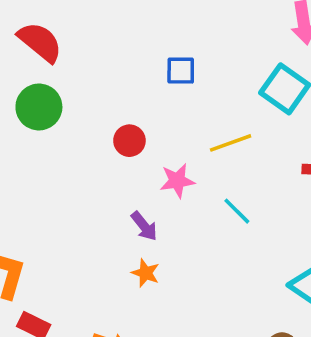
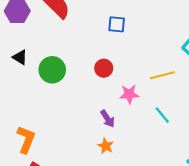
blue square: (181, 71) -> (117, 24), moved
green circle: (39, 107) -> (52, 70), moved

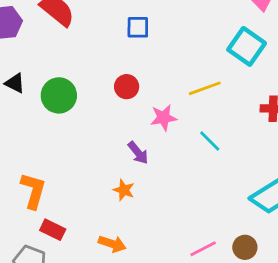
orange star: (106, 146) -> (124, 190), moved

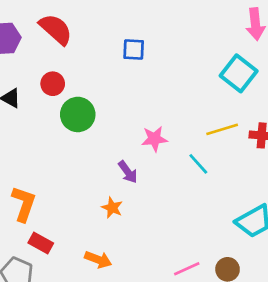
red circle: (127, 87) -> (53, 84), moved
yellow line: (205, 88) -> (222, 129), moved
green circle: (59, 95) -> (78, 114), moved

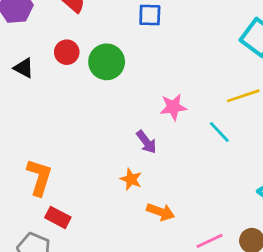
green circle: (78, 114) -> (107, 62), moved
orange arrow: (98, 260) -> (161, 212), moved

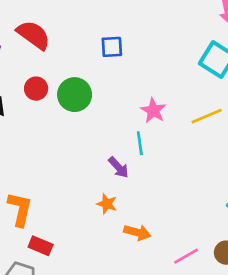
pink star: (173, 107) -> (153, 111), moved, turned -30
cyan line: (219, 132) -> (140, 143), moved, turned 40

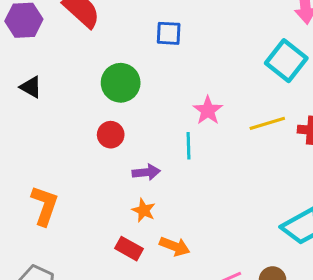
red circle: (36, 89) -> (111, 135), moved
purple arrow: (119, 167) -> (146, 172), moved, turned -60
red rectangle: (41, 246) -> (129, 249), moved

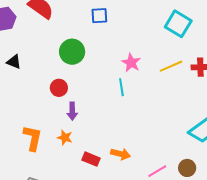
red circle: (111, 135) -> (59, 88), moved
purple arrow: (146, 172) -> (72, 111), moved, turned 102
orange star: (144, 210) -> (65, 137), moved

